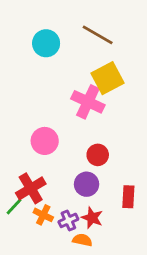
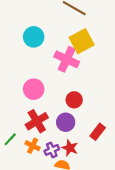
cyan circle: (46, 43) -> (34, 37), moved
red cross: (31, 188) -> (37, 121), moved
red rectangle: (128, 197) -> (98, 132), turned 35

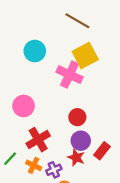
pink circle: (34, 89) -> (24, 106), moved
purple circle: (66, 122) -> (81, 141), moved
red star: (70, 148) -> (76, 157), moved

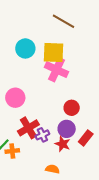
yellow square: (85, 55) -> (53, 52), moved, turned 30
red circle: (77, 117) -> (72, 108), moved
orange cross: (34, 165) -> (12, 151), moved, turned -32
purple cross: (54, 170) -> (42, 135), moved

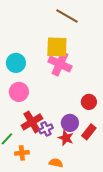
cyan circle: (25, 48) -> (16, 63), moved
red circle: (72, 108) -> (89, 102), moved
orange cross: (12, 151) -> (22, 153), moved

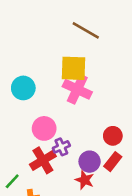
pink circle: (19, 92) -> (44, 128), moved
purple cross: (46, 129) -> (61, 147), moved
red rectangle: (89, 132) -> (113, 162), moved

